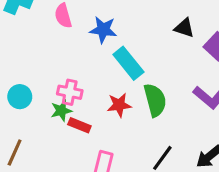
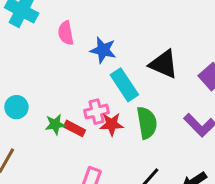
black triangle: (184, 28) -> (164, 64), moved, size x1.5
pink cross: (70, 92) -> (97, 112), moved, turned -30
red rectangle: (79, 125) -> (75, 128), moved

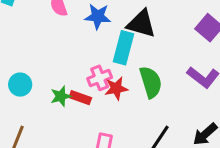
black triangle: (164, 64) -> (141, 24), moved
cyan rectangle: (124, 85) -> (123, 48), turned 56

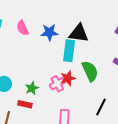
pink cross: (100, 78) -> (57, 84), moved
red rectangle: (80, 98) -> (25, 104), moved

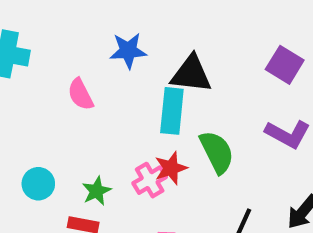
pink semicircle: (23, 28) -> (81, 94), moved
blue star: (49, 32) -> (128, 51), moved

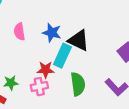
blue star: (128, 51) -> (52, 33), moved
red star: (171, 168) -> (46, 70), moved

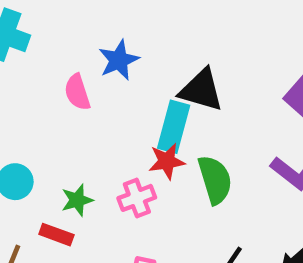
blue star: (52, 33) -> (119, 60), moved, turned -30
red star: (46, 70) -> (167, 161), moved

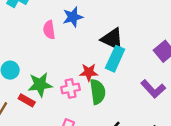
cyan rectangle: (174, 127) -> (115, 59), moved
green semicircle: (215, 180) -> (98, 92), moved
green star: (77, 200) -> (40, 85), size x1.5

